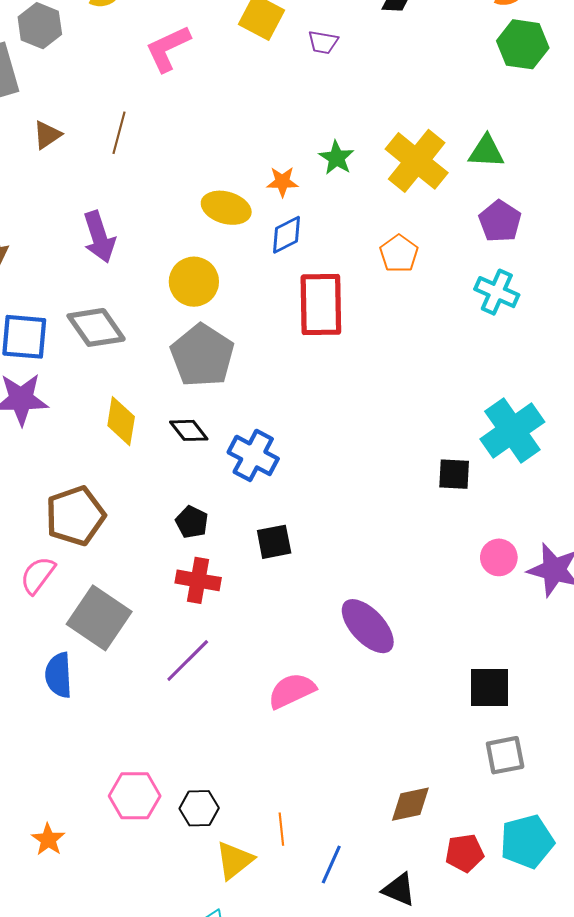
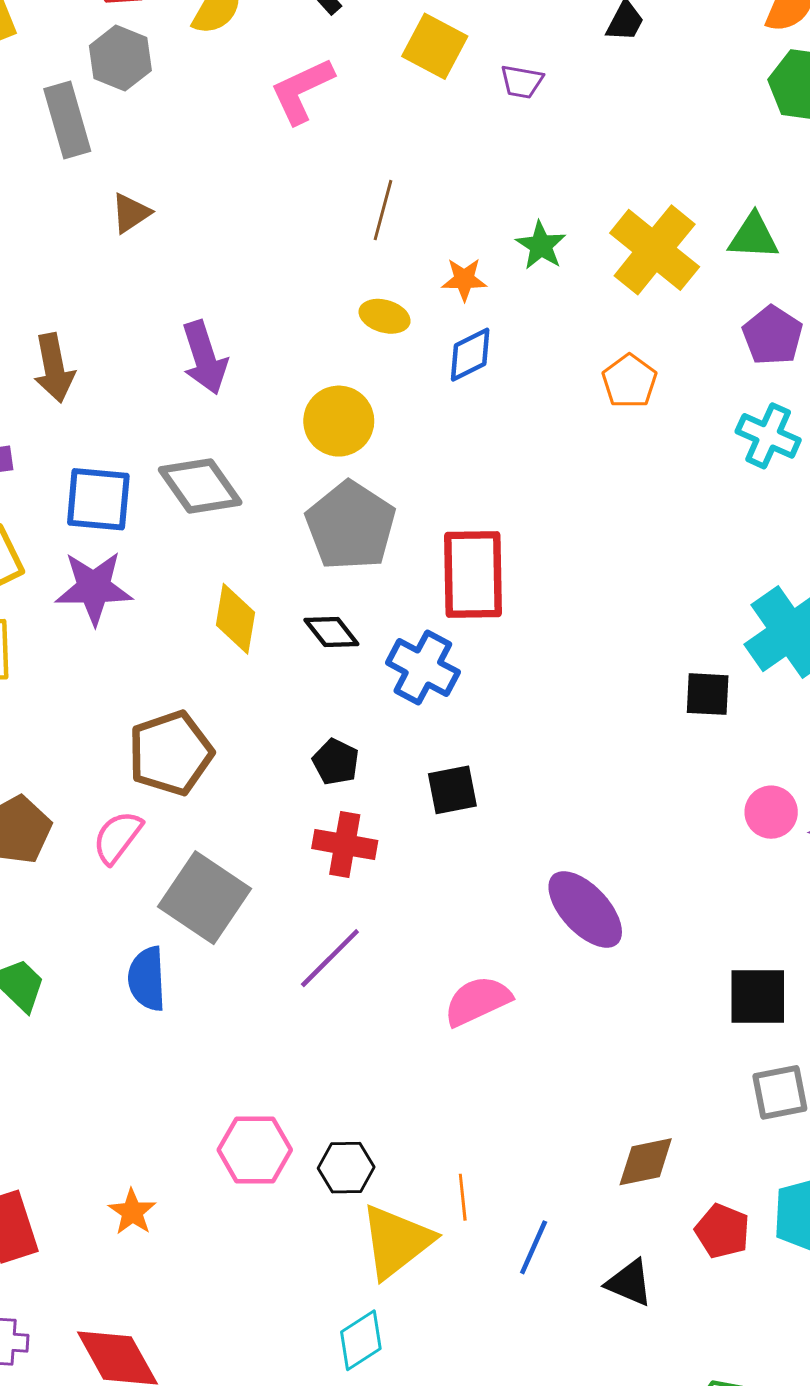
brown line: (119, 133) -> (383, 210), moved
yellow ellipse: (226, 208) -> (385, 316), size x0.7
red rectangle: (321, 305) -> (473, 575), moved
red pentagon: (464, 853) -> (722, 1231), turned 30
yellow triangle: (234, 860) -> (396, 1241), size x1.4

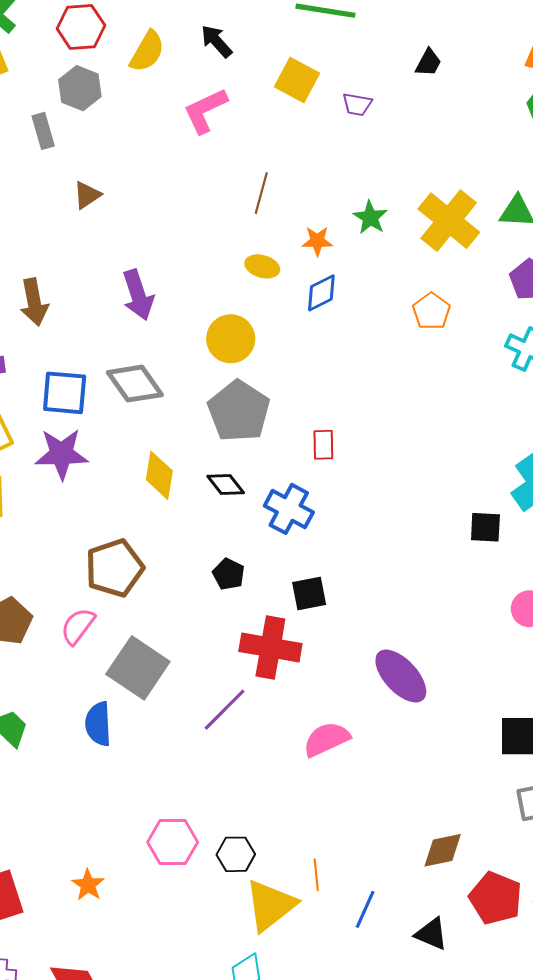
gray rectangle: (67, 120) -> (43, 131), size x0.7
red rectangle: (473, 575) -> (323, 445), size x0.5
red cross: (345, 845) -> (270, 648), moved, size x1.4
red pentagon: (722, 1231) -> (496, 898), size x1.4

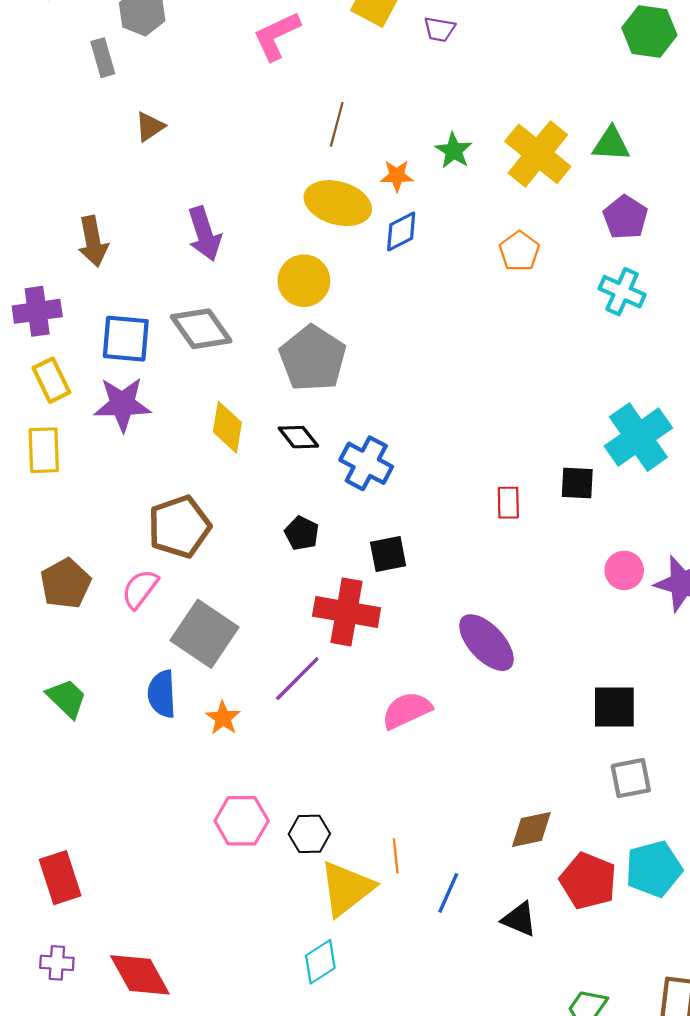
yellow ellipse: (262, 266) -> (338, 203), size x1.8
red rectangle: (323, 445) -> (508, 503), moved
orange star: (88, 885) -> (223, 718), moved

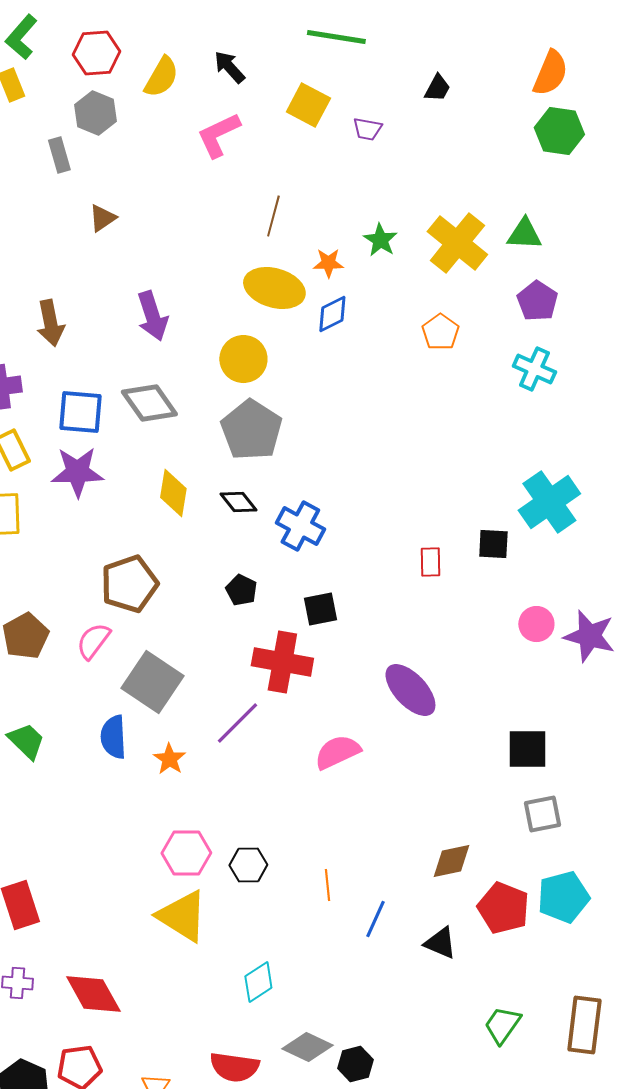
yellow triangle: (347, 889) -> (182, 916), moved, turned -50

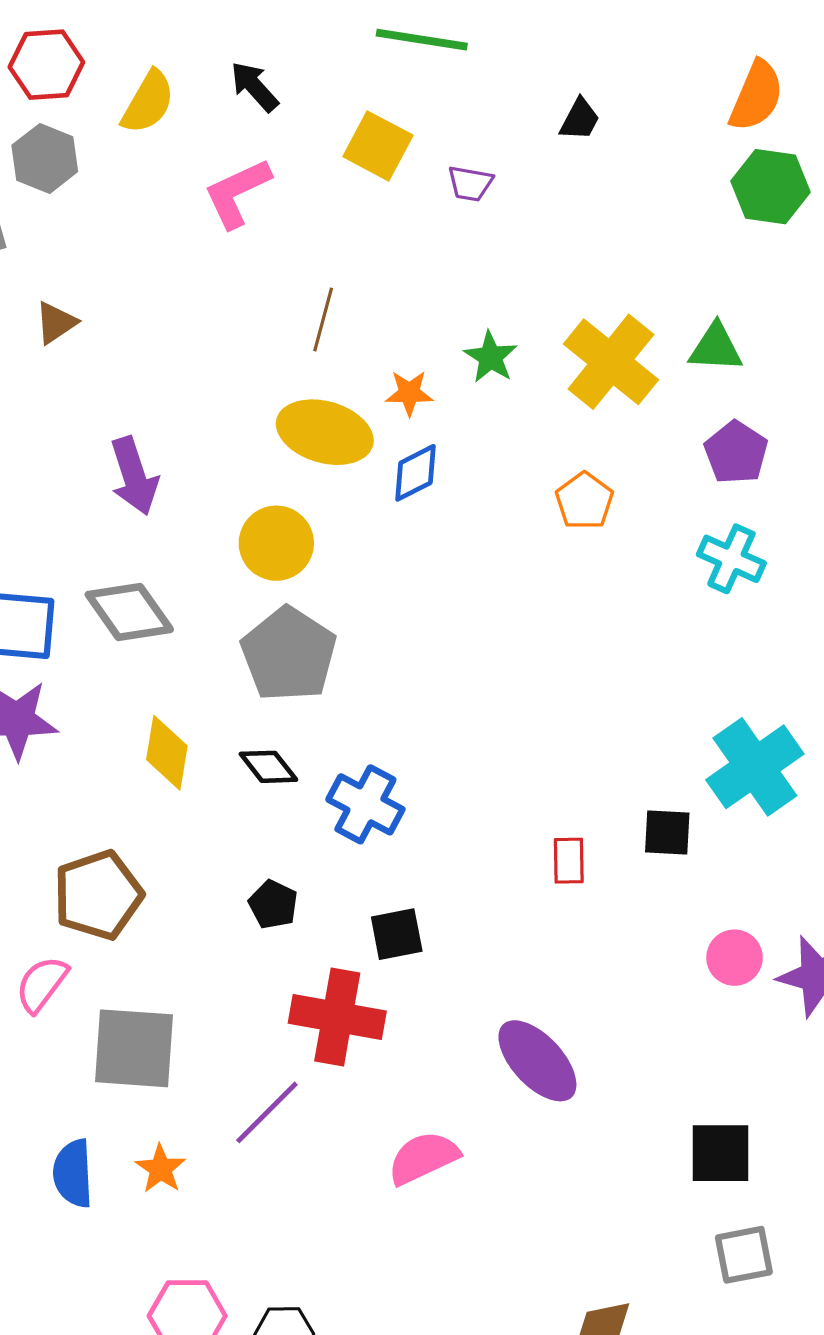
gray square: (152, 682) -> (134, 1048), turned -30
blue semicircle: (113, 737) -> (73, 1173), moved

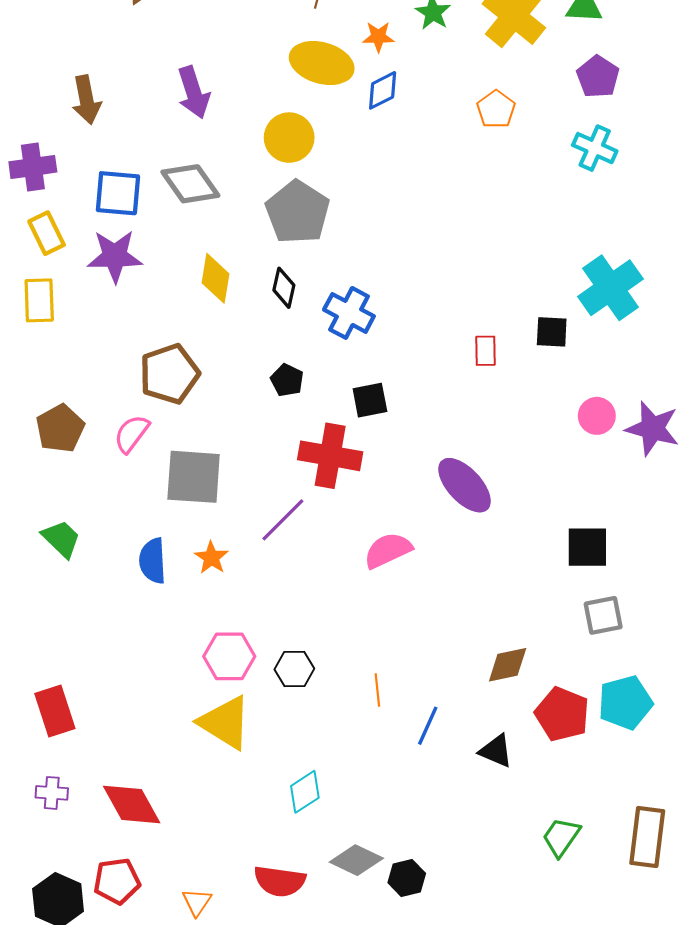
black diamond: (268, 767) -> (284, 288), turned 51

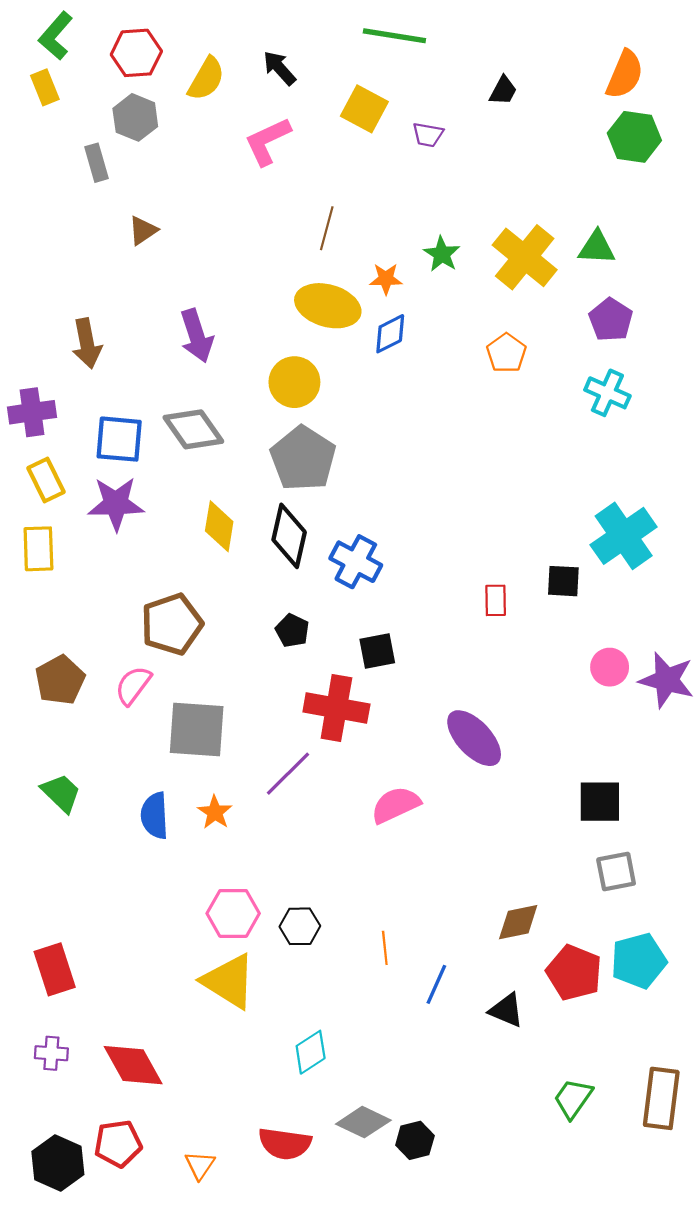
black diamond: (284, 288) -> (289, 536), size x1.5

